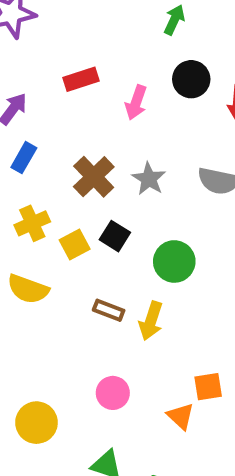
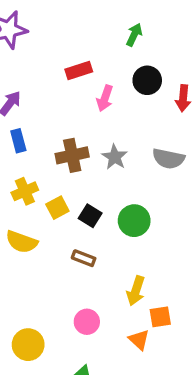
red rectangle: (81, 79) -> (79, 71), moved
blue rectangle: (24, 158) -> (18, 141), turned -45
brown cross: (94, 177) -> (72, 155), turned 32
black square: (115, 236) -> (90, 216), moved
yellow arrow: (151, 321) -> (136, 291), moved

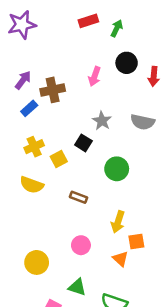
red rectangle: (79, 71) -> (88, 21), moved
blue rectangle: (18, 141) -> (29, 108), turned 63
brown cross: (72, 155) -> (53, 90), moved
black square: (90, 216) -> (83, 143), moved

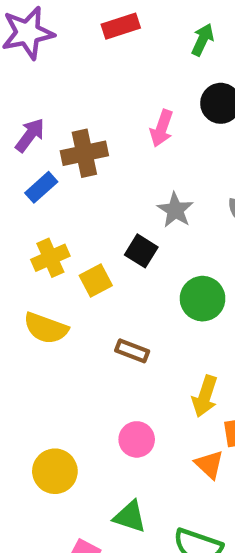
red rectangle: (88, 21) -> (121, 26), moved

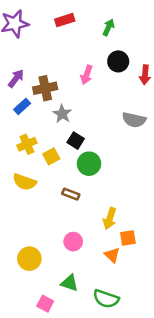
gray star: (175, 210) -> (62, 114), moved
green circle: (203, 299) -> (89, 164), moved

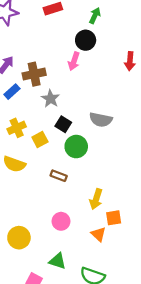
black circle: (118, 61) -> (86, 40), moved
gray semicircle: (134, 120) -> (101, 120), moved

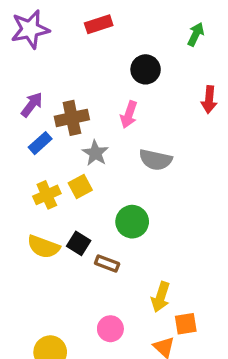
green arrow: (95, 16) -> (196, 34), moved
pink arrow: (74, 61) -> (129, 115), moved
gray semicircle: (101, 120) -> (156, 160), moved
black square: (63, 124) -> (79, 243), moved
yellow square: (40, 139) -> (80, 187), moved

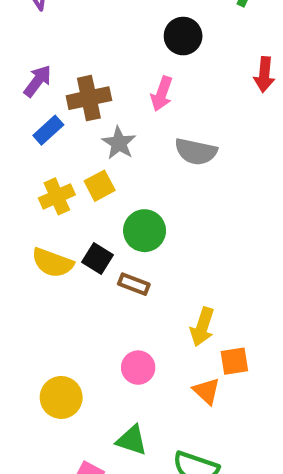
green circle: (132, 222) -> (145, 231), moved

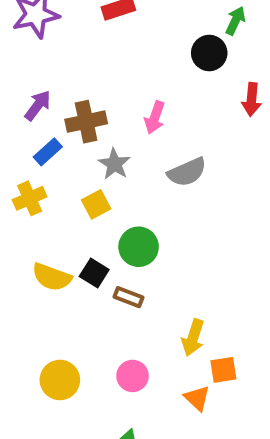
black circle: (183, 36) -> (209, 53), moved
gray semicircle: (196, 152) -> (187, 172), turned -36
yellow cross: (57, 196) -> (30, 198), moved
yellow circle: (61, 397) -> (60, 380), moved

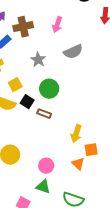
gray star: (114, 164) -> (38, 60), moved
yellow square: (96, 204) -> (15, 85), moved
pink circle: (133, 376) -> (46, 166), moved

